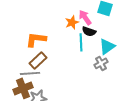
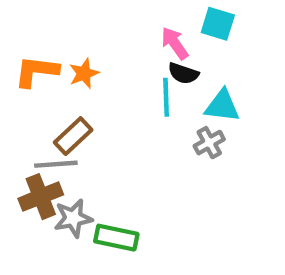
orange star: (72, 22) -> (84, 73), moved
orange L-shape: (36, 39) -> (36, 71), moved
cyan triangle: (107, 46) -> (222, 106), turned 42

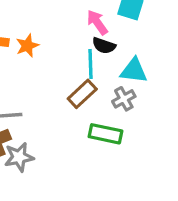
brown rectangle: (73, 136) -> (82, 94), moved
green rectangle: (116, 238) -> (106, 134), moved

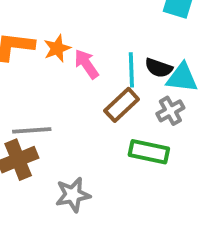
pink arrow: (97, 22) -> (86, 64), moved
black semicircle: (104, 46) -> (159, 68), moved
gray star: (19, 157) -> (73, 195), moved

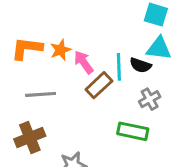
cyan triangle: (182, 78) -> (159, 48), moved
brown rectangle: (122, 105) -> (99, 85), moved
gray line: (32, 130) -> (41, 94), moved

